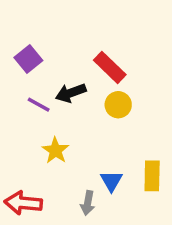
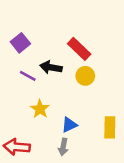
black arrow: (71, 93) -> (51, 67), turned 30
blue triangle: (111, 181) -> (69, 125), moved, turned 35

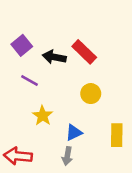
black arrow: (51, 67) -> (54, 57), moved
yellow circle: (85, 76) -> (91, 94), moved

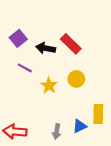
yellow star: (43, 116) -> (49, 86), moved
blue triangle: (74, 133) -> (80, 126), moved

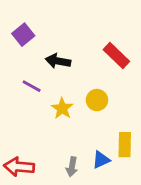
purple square: (18, 38) -> (23, 35), moved
red rectangle: (71, 44) -> (116, 56), moved

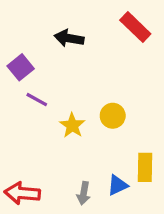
purple square: (23, 35) -> (21, 67), moved
red rectangle: (116, 56) -> (135, 27), moved
black arrow: (58, 61) -> (69, 38), moved

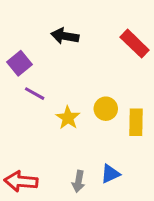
red rectangle: (135, 27) -> (135, 44), moved
yellow rectangle: (145, 167) -> (136, 122), moved

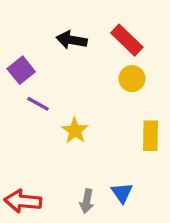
red rectangle: (135, 44) -> (127, 40), moved
yellow circle: (106, 109) -> (132, 79), moved
blue triangle: (110, 174) -> (122, 193), turned -40

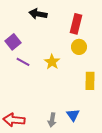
black arrow: (72, 40) -> (38, 14), moved
red rectangle: (127, 40) -> (76, 24), turned 60
yellow star: (75, 131) -> (52, 62), moved

